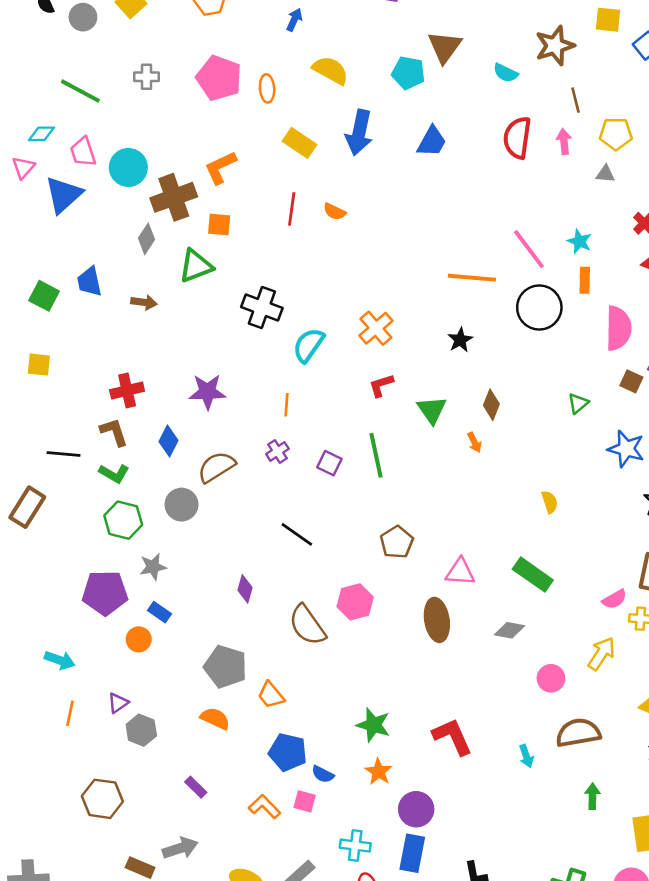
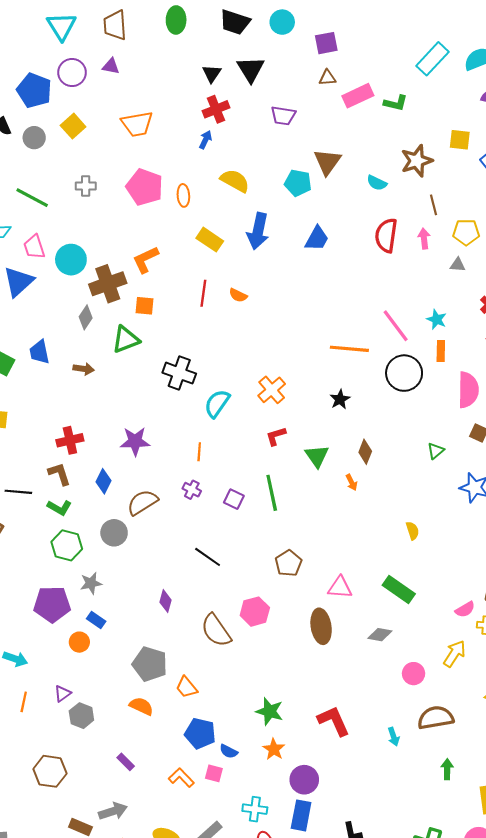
purple cross: (277, 451) -> (192, 490), turned -30

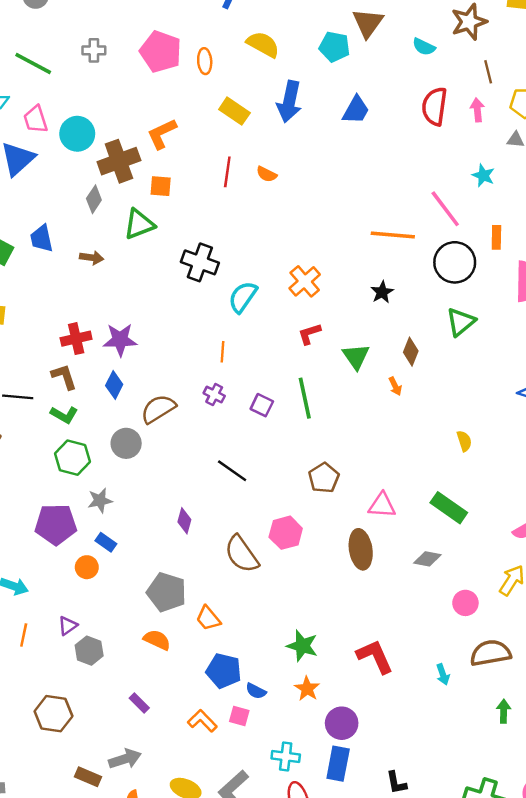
cyan star: (437, 319) -> (483, 175), moved
purple star: (135, 441) -> (120, 340), moved
green triangle: (436, 451) -> (461, 322), moved, size x1.5

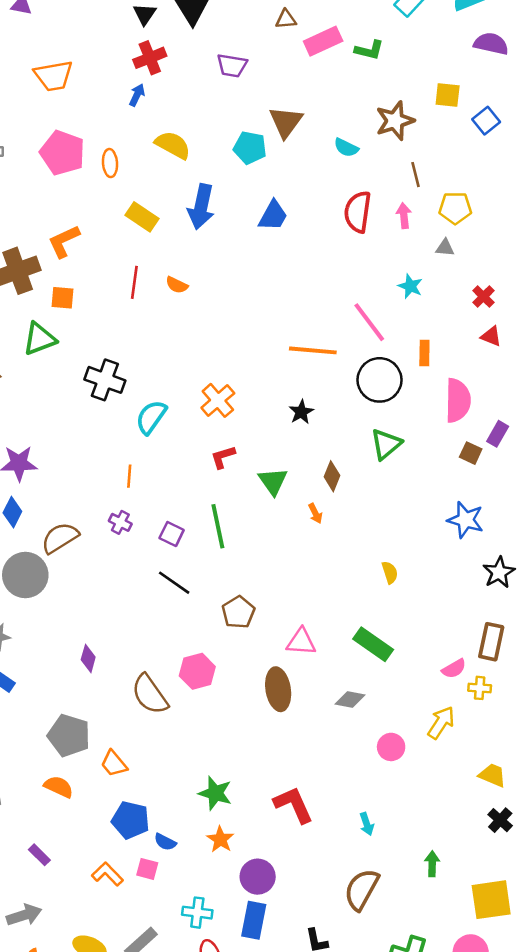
gray circle: (126, 443) -> (25, 575), size x1.4
black line: (232, 471) -> (174, 583), moved
brown semicircle: (490, 653) -> (362, 889), moved, turned -51

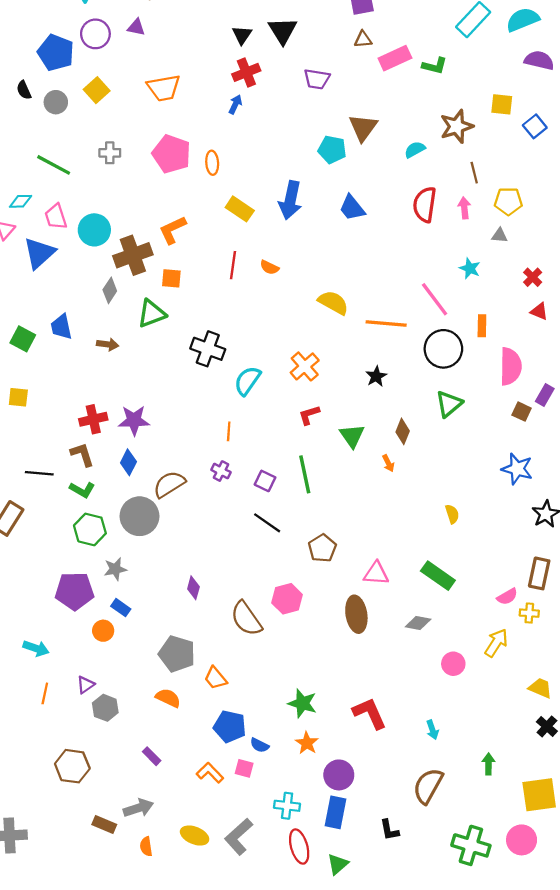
yellow semicircle: (173, 145) -> (333, 303), moved
cyan semicircle: (346, 148) -> (415, 150), turned 125
blue trapezoid: (273, 216) -> (352, 208), turned 112

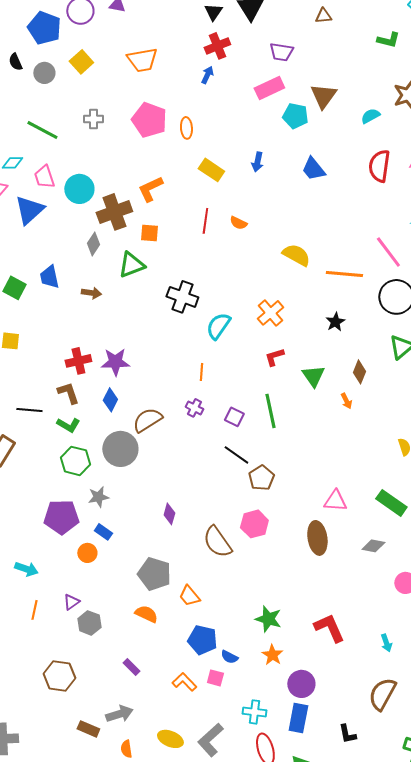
pink rectangle: (395, 58) -> (269, 88), moved
blue arrow: (290, 200) -> (257, 162), size x0.6
brown pentagon: (322, 548) -> (261, 478), moved

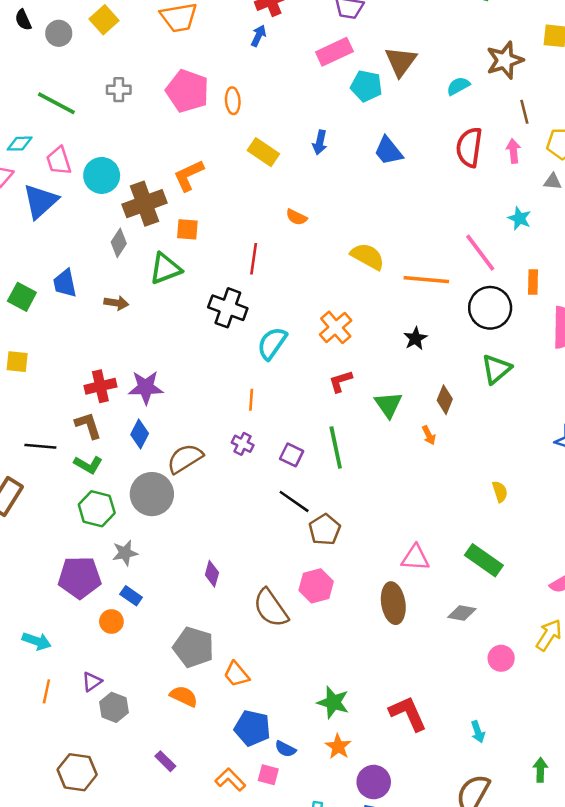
red line: (205, 221) -> (254, 259), moved

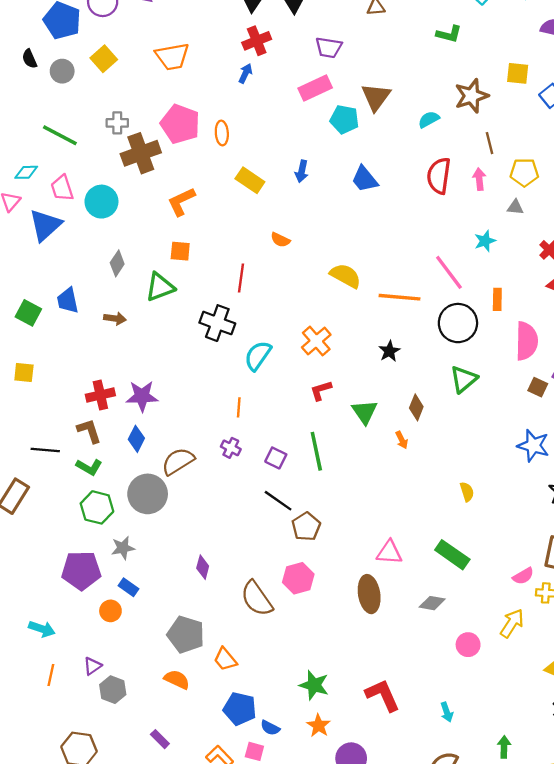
brown cross: (145, 204) -> (141, 153), moved
cyan star: (519, 218) -> (485, 241), turned 30

